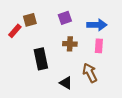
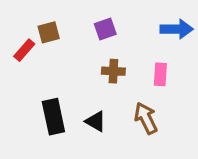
blue arrow: (97, 25) -> (177, 29), moved
black rectangle: (41, 59) -> (53, 117), moved
black triangle: (66, 83) -> (96, 121), moved

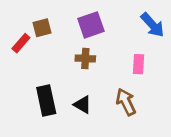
purple square: (105, 29) -> (91, 25), size x1.4
blue arrow: (177, 29) -> (152, 25), turned 48
brown cross: (113, 71) -> (85, 59), moved

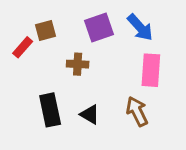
blue arrow: (152, 25) -> (140, 27), moved
brown cross: (85, 59) -> (78, 64), moved
pink rectangle: (138, 64) -> (151, 70), size x1.5

